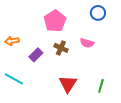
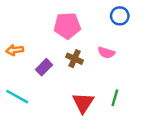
pink pentagon: (55, 21) -> (67, 26), turned 30
green line: (101, 86) -> (115, 98), moved

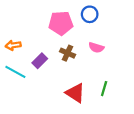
blue circle: (120, 16) -> (90, 14), moved
cyan line: (17, 97) -> (15, 72), moved
red triangle: (83, 103) -> (75, 93), turned -30

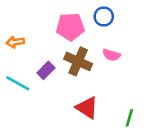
orange arrow: (13, 45) -> (15, 42), moved
brown cross: (67, 53) -> (78, 61), size x1.5
green line: (104, 89) -> (129, 118), moved

